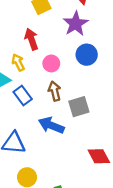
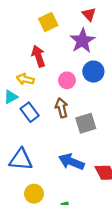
yellow arrow: (18, 62) -> (25, 79), turned -49
pink circle: (51, 63) -> (67, 80), moved
blue arrow: (51, 125) -> (71, 162), moved

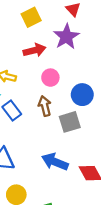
red arrow: (38, 56) -> (34, 50), moved, turned 95
blue circle: (93, 72) -> (82, 95), moved

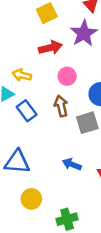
blue arrow: (55, 162) -> (72, 164), size x0.7

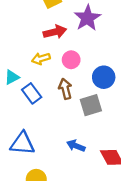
yellow arrow: (22, 75) -> (41, 59), moved, turned -30

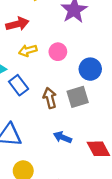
red arrow: (55, 32) -> (17, 24), moved
brown arrow: (65, 89) -> (50, 98), moved

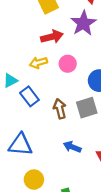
red arrow: (17, 24) -> (52, 37), moved

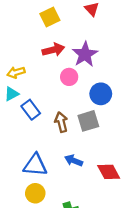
purple star: (83, 23) -> (85, 54), moved
yellow arrow: (38, 63) -> (16, 72), moved
blue triangle: (20, 145) -> (35, 165), moved

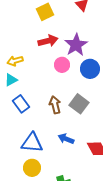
blue circle: (101, 94) -> (90, 69), moved
blue rectangle: (31, 110) -> (21, 104), moved
gray square: (88, 121) -> (79, 104), turned -36

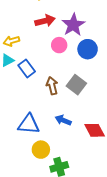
blue rectangle: (21, 104) -> (27, 68), moved
yellow circle: (32, 168) -> (41, 150), moved

